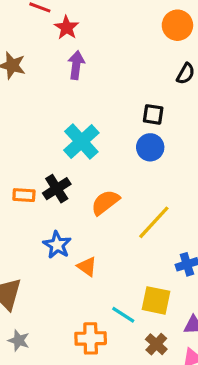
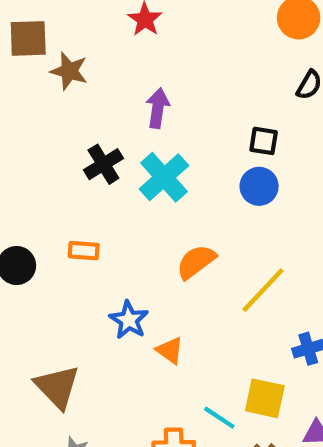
purple arrow: (76, 65) -> (158, 108), moved
black cross: (57, 189) -> (103, 164), moved

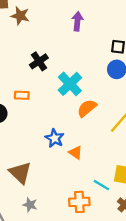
purple arrow: (158, 108) -> (77, 21), moved
cyan cross: (164, 177) -> (70, 84), moved
orange rectangle: (84, 251) -> (22, 95), moved

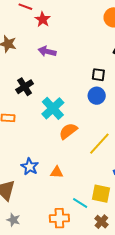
purple arrow: (77, 21) -> (47, 51), moved, turned -84
blue star: (55, 138) -> (30, 167), moved
orange triangle: (75, 153) -> (57, 172), turned -32

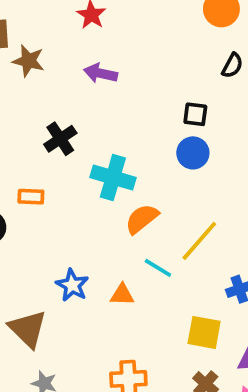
cyan cross: (53, 108) -> (113, 177), turned -30
cyan line: (80, 203) -> (158, 268), moved

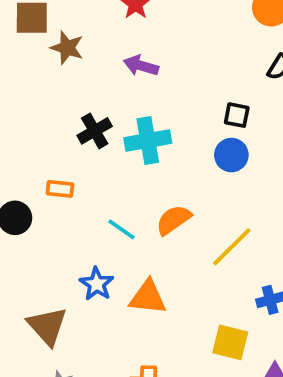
cyan cross: (113, 177) -> (148, 140), moved, turned -30
cyan line: (158, 268) -> (122, 229), moved
orange triangle: (122, 295) -> (148, 297), size x1.5

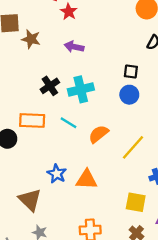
orange rectangle: (60, 189) -> (32, 120), size x1.6
cyan line: (122, 229) -> (69, 123), moved

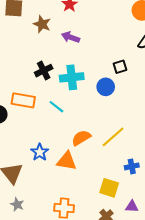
brown star: (31, 39) -> (42, 24), moved
black square: (131, 72) -> (120, 67), turned -32
blue circle: (129, 95) -> (106, 87), moved
orange semicircle: (99, 134) -> (81, 138), moved

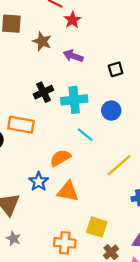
black square: (120, 67) -> (116, 69), moved
cyan line: (56, 107) -> (85, 135), moved
orange semicircle: (81, 138) -> (60, 158), moved
yellow square: (109, 188) -> (97, 227), moved

